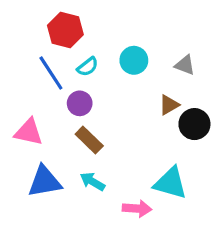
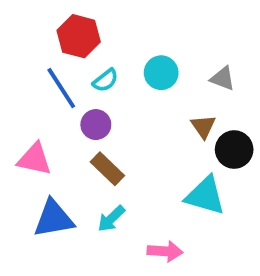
brown triangle: (169, 105) -> (203, 126), turned -35
cyan arrow: (92, 181) -> (111, 219), turned -75
cyan triangle: (171, 183) -> (205, 196), moved

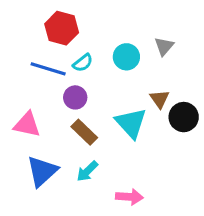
gray triangle: (223, 78) -> (164, 46), moved, turned 50
blue line: (61, 88) -> (48, 69), turned -40
cyan triangle: (205, 196) -> (131, 123), moved, turned 32
blue triangle: (54, 219) -> (42, 171), turned -32

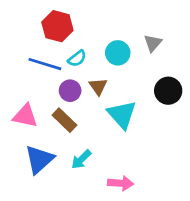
brown triangle: (160, 99) -> (98, 86), moved
black circle: (184, 117) -> (168, 91), moved
brown rectangle: (84, 132) -> (64, 120), moved

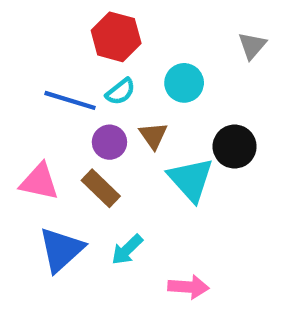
red hexagon: (57, 26) -> (116, 37), moved
gray triangle: (153, 43) -> (252, 46), moved
black circle: (168, 91) -> (235, 147), moved

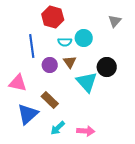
cyan semicircle: (120, 92) -> (65, 42), moved, turned 40
blue line: (70, 100) -> (32, 46), turned 65
brown rectangle: (101, 188) -> (50, 100), moved
cyan arrow: (127, 250) -> (58, 128), moved

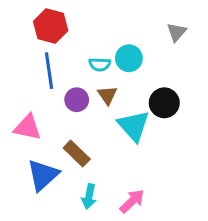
red hexagon: (53, 17) -> (51, 26), moved
cyan arrow: (58, 128) -> (89, 197), turned -35
pink arrow: (86, 131) -> (132, 201), turned -48

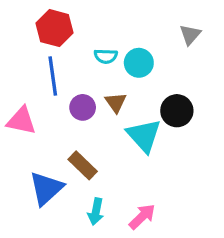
cyan semicircle: (100, 64) -> (106, 56), moved
pink triangle: (28, 127) -> (21, 121), moved

